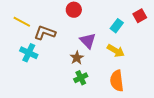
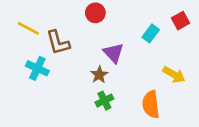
brown L-shape: (45, 33) -> (58, 43), turned -125
yellow arrow: (116, 51) -> (174, 75), moved

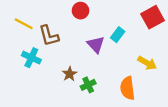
red square: (180, 21) -> (153, 17), size x1.5
cyan rectangle: (151, 33) -> (118, 35), moved
brown star: (99, 75) -> (70, 74), moved

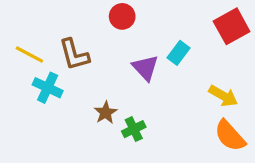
yellow line: (24, 24) -> (29, 55), moved
orange semicircle: (127, 88) -> (230, 136), moved, turned -35

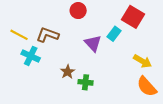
red square: (232, 26) -> (133, 17), moved, turned -30
brown L-shape: (74, 55) -> (47, 35), turned 125
green cross: (134, 129) -> (86, 82), turned 32

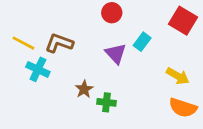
red circle: (78, 11) -> (112, 13), moved
red square: (133, 17) -> (183, 21), moved
orange semicircle: (147, 87) -> (183, 108), turned -30

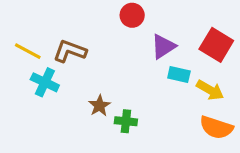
red square: (183, 21) -> (216, 45), moved
cyan rectangle: (142, 42) -> (179, 75), moved, turned 66
purple triangle: (116, 54) -> (163, 46), moved, turned 40

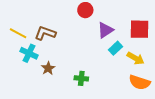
red square: (216, 45) -> (140, 29), turned -30
cyan rectangle: (179, 75) -> (115, 48), turned -56
brown star: (99, 106) -> (48, 68), moved

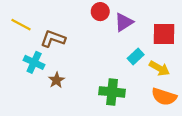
purple triangle: (105, 30) -> (124, 22), moved
yellow line: (18, 33) -> (21, 25), moved
green cross: (81, 78) -> (112, 92), moved, size x1.5

